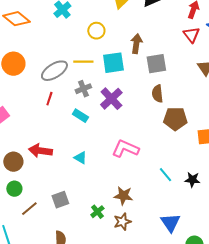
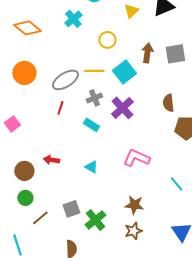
cyan square: (113, 63) -> (124, 72), turned -30
gray square: (156, 64) -> (175, 54), moved
red arrow: (40, 151) -> (51, 160), size x0.7
green cross: (97, 212) -> (95, 220), moved, size x1.5

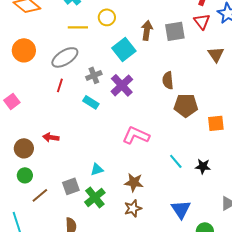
yellow line: (94, 71) -> (78, 27), moved
cyan triangle: (91, 167) -> (97, 169), moved, turned -48

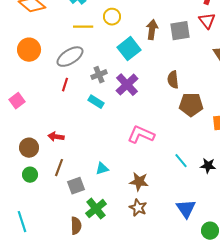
brown line: (40, 195) -> (59, 168), moved, turned -30
green cross: (95, 197) -> (96, 209), moved
brown star: (133, 208) -> (138, 208), turned -30

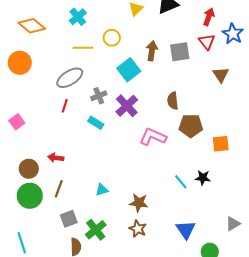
orange circle: (29, 50) -> (20, 63), moved
pink L-shape: (141, 135) -> (153, 137), moved
black star: (208, 166) -> (203, 178), moved
green circle: (30, 175) -> (30, 196), size x1.6
gray square: (76, 186) -> (69, 219), moved

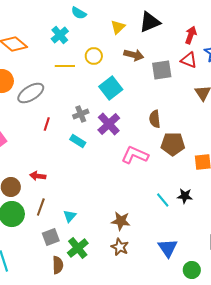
red triangle: (207, 42) -> (189, 60), turned -30
brown arrow: (152, 51) -> (134, 55), moved, turned 96
gray ellipse: (70, 78) -> (31, 93), moved
cyan triangle: (102, 190) -> (70, 216), moved, turned -32

